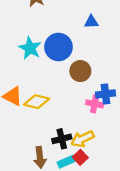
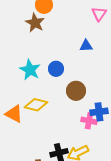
blue circle: (58, 47) -> (56, 69), size x0.6
yellow diamond: (37, 102) -> (36, 105), moved

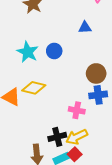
brown circle: (76, 91) -> (96, 73), moved
pink cross: (89, 121) -> (77, 110), moved

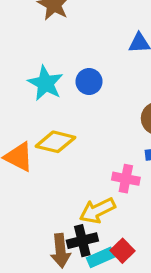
black cross: (57, 137) -> (82, 241), moved
yellow arrow: (77, 137) -> (97, 210), moved

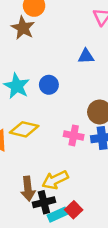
pink cross: (126, 179) -> (74, 135), moved
brown arrow: (61, 251) -> (28, 189), moved

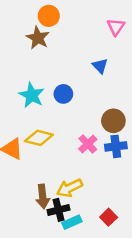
blue triangle: (86, 56) -> (100, 66), turned 49
pink cross: (74, 135) -> (88, 144), turned 36
red square: (74, 210) -> (109, 217), moved

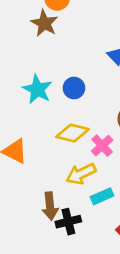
yellow diamond: (39, 138) -> (73, 133), moved
yellow arrow: (69, 188) -> (81, 174), moved
cyan rectangle: (72, 222) -> (102, 196), moved

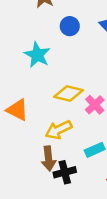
blue circle: (74, 88) -> (70, 26), moved
yellow arrow: (81, 174) -> (58, 130), moved

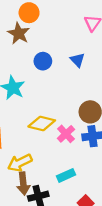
yellow arrow: (58, 130) -> (20, 163), moved

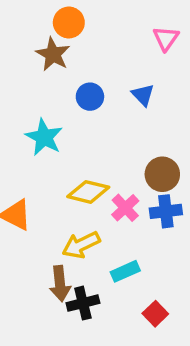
yellow arrow: (20, 163) -> (81, 245), moved

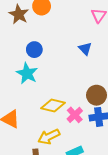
brown star: (53, 54) -> (19, 14), moved
blue circle: (90, 97) -> (34, 50), moved

